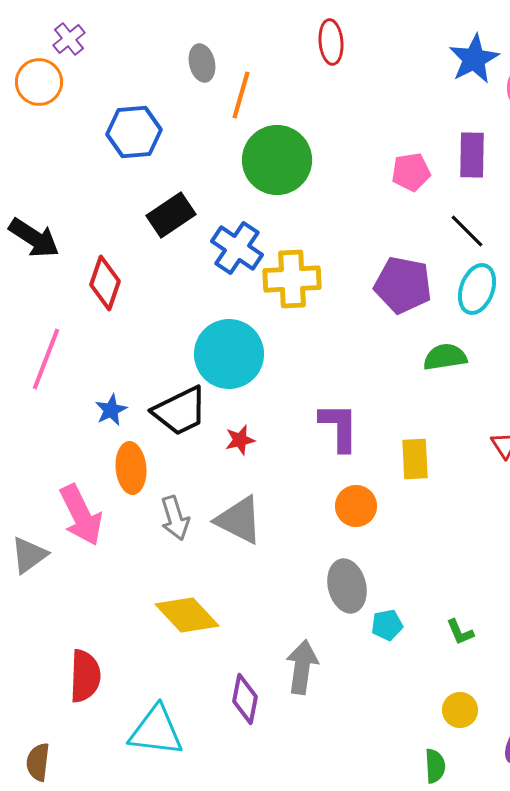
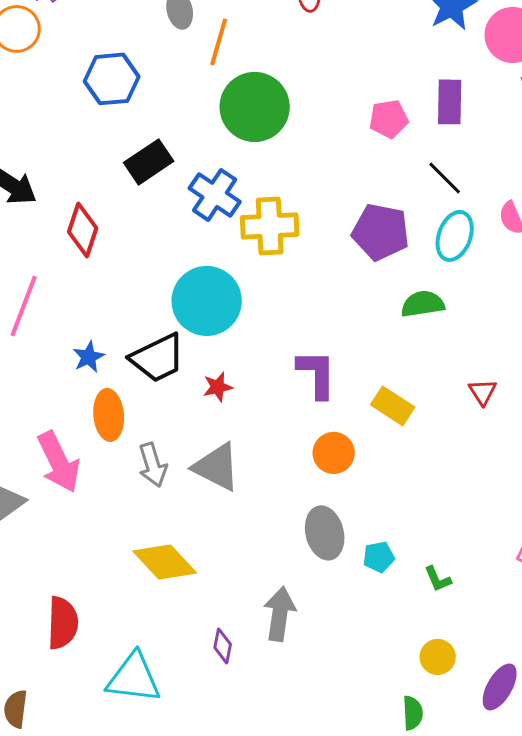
yellow rectangle: (415, 459) -> (393, 406), turned -54
cyan pentagon: (387, 625) -> (379, 557), moved
purple diamond: (245, 699) -> (223, 646), size x0.7

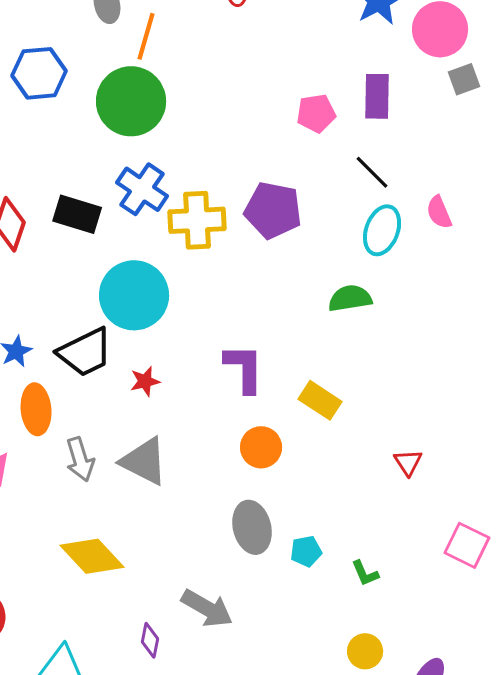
green circle: (255, 107) -> (131, 101), moved
black rectangle: (149, 162) -> (77, 214), moved, turned 51
purple pentagon: (381, 232) -> (273, 210), moved
red triangle: (483, 392) -> (408, 462), moved
gray arrow: (280, 614) -> (207, 608), turned 112

